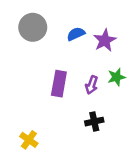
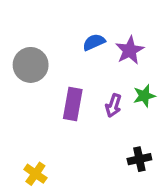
gray circle: (33, 27) -> (31, 65), moved
black cross: (94, 122) -> (139, 159), moved

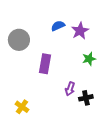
purple arrow: (113, 106) -> (70, 89), moved

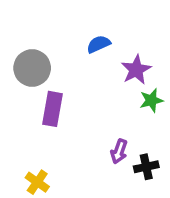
purple star: (80, 31) -> (136, 70), moved
purple rectangle: (45, 64) -> (53, 109), moved

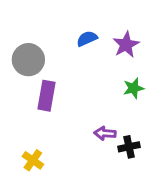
purple star: (136, 70) -> (126, 45), moved
purple arrow: (119, 151) -> (105, 133), turned 75

